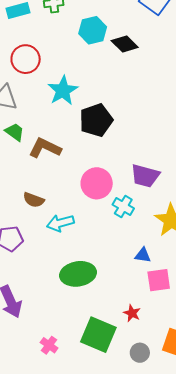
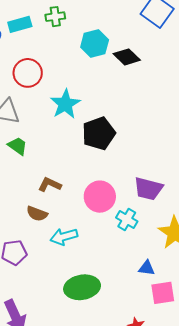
brown L-shape: (45, 148) -> (50, 185), moved, size x0.7

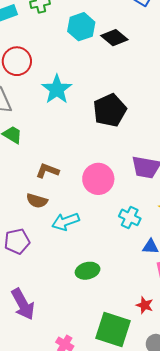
black pentagon: (99, 133) -> (110, 110), moved
cyan cross: (127, 219) -> (130, 217), moved
green ellipse: (82, 287) -> (88, 271), size x0.7

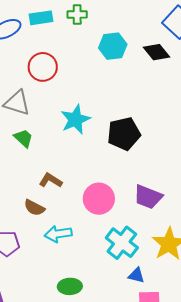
black diamond: (114, 38) -> (157, 52), moved
cyan star: (57, 89) -> (75, 119), moved
cyan cross: (130, 217) -> (122, 243), size x1.5

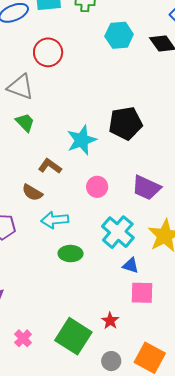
cyan star: (75, 119) -> (82, 140), moved
pink circle: (99, 199) -> (97, 187), size x0.7
green ellipse: (70, 286) -> (71, 254), moved

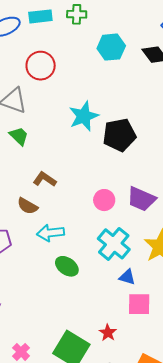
cyan star: (82, 140) -> (84, 116), moved
pink circle: (97, 187) -> (104, 200), moved
green ellipse: (71, 254) -> (67, 266), turned 35

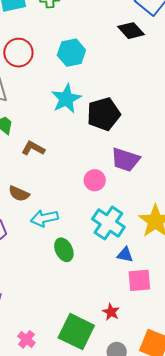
cyan hexagon: (111, 47) -> (71, 53), moved
brown L-shape: (45, 179) -> (33, 148), moved
purple trapezoid: (141, 199) -> (125, 160), moved
green ellipse: (67, 266) -> (64, 250), turned 35

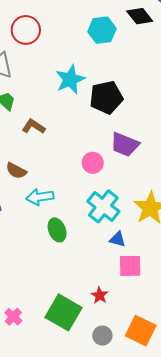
cyan hexagon: (71, 53) -> (102, 30), moved

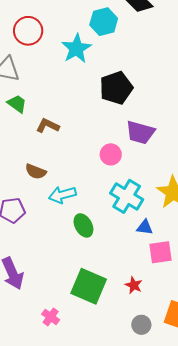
cyan star: (70, 79) -> (76, 49), moved
green square: (64, 312) -> (89, 286), moved

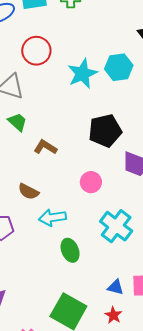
cyan hexagon: (104, 22) -> (119, 67), moved
black pentagon: (116, 88) -> (105, 131), moved
pink circle: (111, 154) -> (91, 182), moved
blue triangle: (145, 227) -> (116, 287), moved

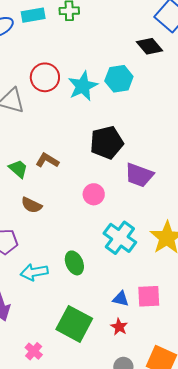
red circle: (36, 51) -> (45, 77), moved
green trapezoid: (17, 122) -> (18, 169), moved
cyan arrow: (52, 218) -> (34, 272), moved

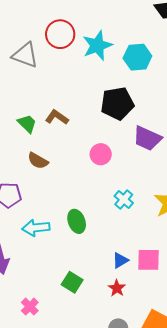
cyan hexagon: (119, 79) -> (137, 57), moved
cyan cross: (120, 238) -> (124, 199), size x0.6
blue triangle: (121, 299) -> (120, 260), turned -48
green square: (74, 324) -> (72, 282), size x0.6

